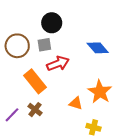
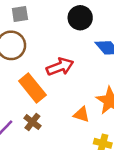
black circle: (52, 23) -> (80, 18), moved
gray square: (44, 45) -> (20, 14), moved

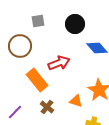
gray square: (20, 14) -> (38, 21), moved
brown cross: (32, 122) -> (47, 107), moved

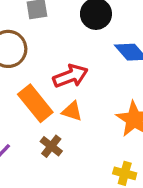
orange triangle: (76, 101) -> (72, 111), moved

